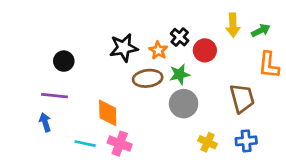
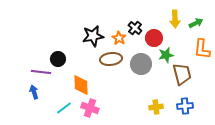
black circle: (64, 61) -> (58, 59), moved
green star: (180, 74) -> (166, 55), moved
gray circle: (184, 104) -> (141, 64), moved
yellow cross: (208, 142) -> (156, 107), turned -32
cyan line: (85, 144) -> (64, 108), turned -49

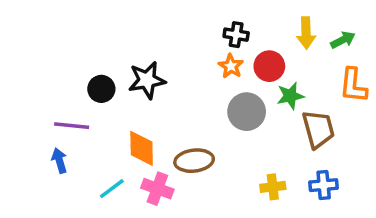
black cross: (135, 28) -> (236, 35), moved, turned -32
black star: (93, 36) -> (147, 80), moved
orange star: (119, 38) -> (231, 66), moved
black circle: (58, 59) -> (101, 89), moved
brown ellipse: (111, 59) -> (194, 161), moved

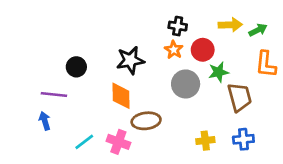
yellow arrow: (306, 33) -> (230, 25), turned -90
black star: (147, 80) -> (130, 60), moved
orange diamond: (142, 148) -> (121, 96), moved

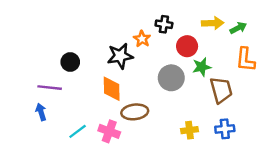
orange star: (174, 50) -> (142, 39), moved

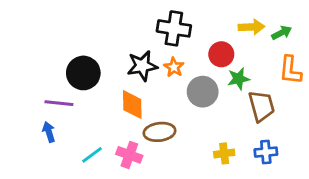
black cross: (164, 24) -> (174, 28), moved, size x1.6
orange star: (142, 39) -> (174, 67), moved
black circle: (70, 62) -> (83, 73), size x1.5

